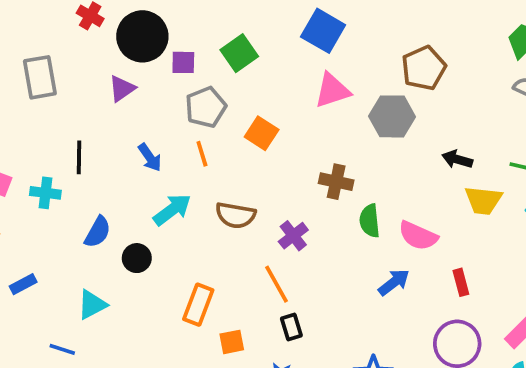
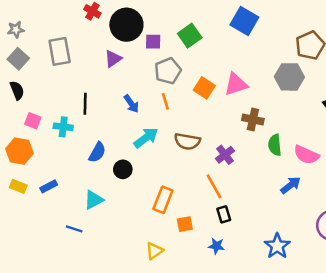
pink triangle: (332, 90) -> (236, 84), moved

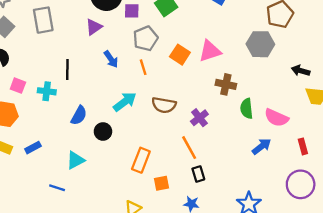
blue arrow: (131, 104) -> (111, 59), moved

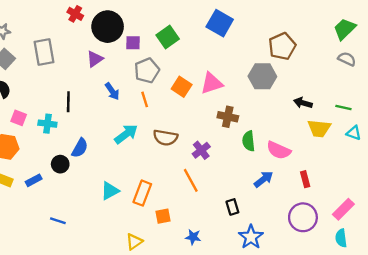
black circle: (103, 131) -> (60, 164), moved
cyan triangle: (75, 160) -> (110, 191), moved
black rectangle: (198, 174) -> (232, 207), moved

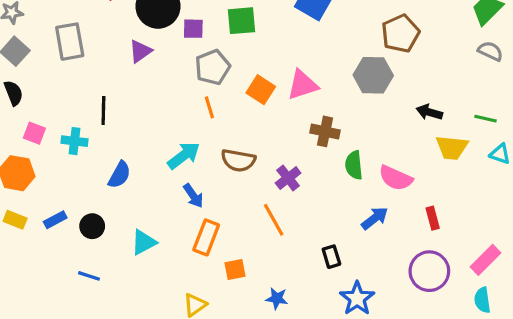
green square: (168, 37) -> (241, 21), turned 30
blue arrow: (112, 91) -> (193, 196), moved
black circle: (60, 164) -> (92, 226), moved
cyan triangle: (110, 191) -> (144, 242), moved

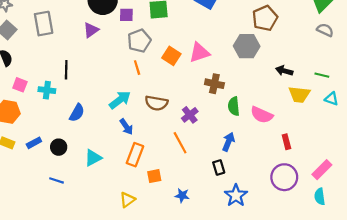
blue arrow: (375, 218) -> (228, 142), moved, turned -30

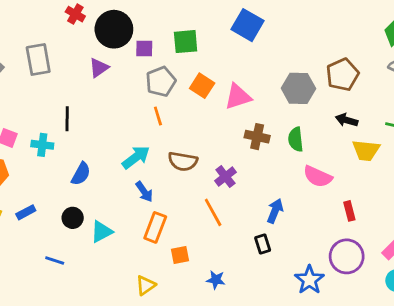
brown pentagon: (265, 18) -> (342, 75), moved
orange square: (171, 56) -> (202, 86), moved
green semicircle: (234, 106) -> (296, 139), moved
black circle: (59, 147) -> (73, 218), moved
blue star: (236, 195) -> (309, 280), moved

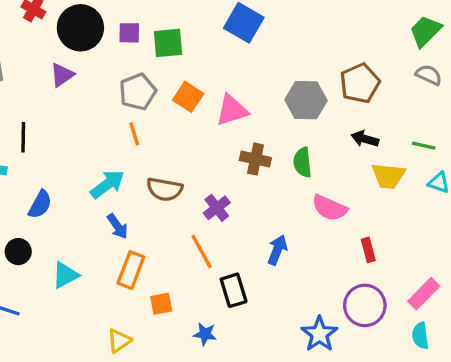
purple square: (144, 48) -> (129, 33), moved
black circle: (73, 218) -> (18, 252), moved
black rectangle: (263, 244) -> (234, 290), moved, size x1.4

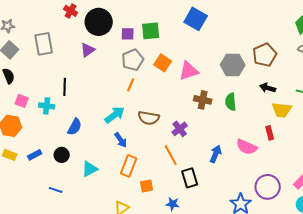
purple square: (129, 33) -> (128, 34), moved
orange line: (134, 134) -> (131, 85), turned 40
pink semicircle: (329, 208) -> (247, 147), moved
red rectangle: (368, 250) -> (270, 133), moved

